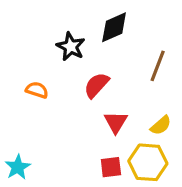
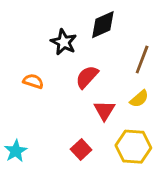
yellow semicircle: (161, 125) -> (139, 99), moved
red square: (111, 167) -> (81, 150), moved, turned -36

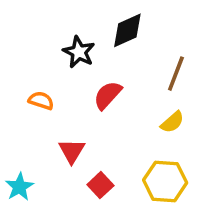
red triangle: (104, 110) -> (72, 151), moved

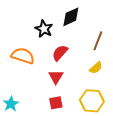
orange semicircle: (41, 101) -> (23, 56), size x1.6
red triangle: (72, 151) -> (56, 77), moved
red square: (100, 185) -> (56, 103), turned 32

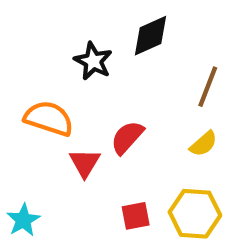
red semicircle: (60, 53) -> (127, 137), moved
red triangle: (56, 77) -> (85, 163), moved
red square: (56, 103) -> (136, 216), moved

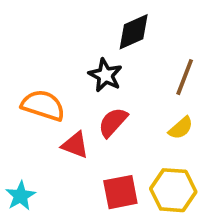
black star: (93, 61) -> (105, 75), moved
red triangle: (85, 163) -> (75, 145), turned -40
red square: (136, 216) -> (120, 192), size x1.4

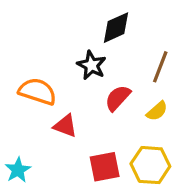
red semicircle: (113, 122) -> (118, 98), moved

